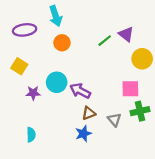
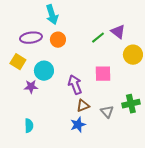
purple ellipse: (25, 30) -> (31, 38), moved
cyan circle: (57, 82) -> (44, 71), moved
pink square: (130, 89) -> (103, 74), moved
purple arrow: (80, 91) -> (75, 85), turned 42

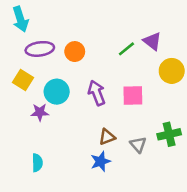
cyan arrow: (52, 15) -> (20, 19), moved
purple arrow: (75, 85) -> (97, 93), moved

